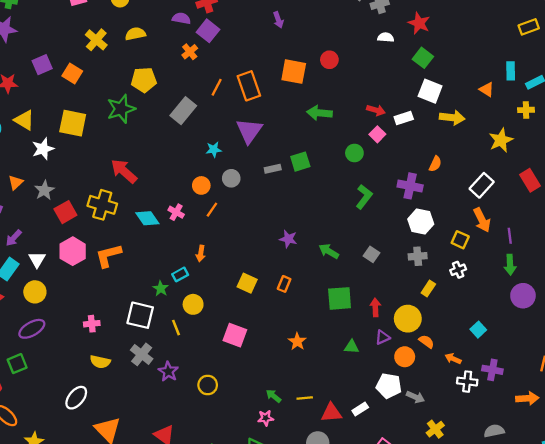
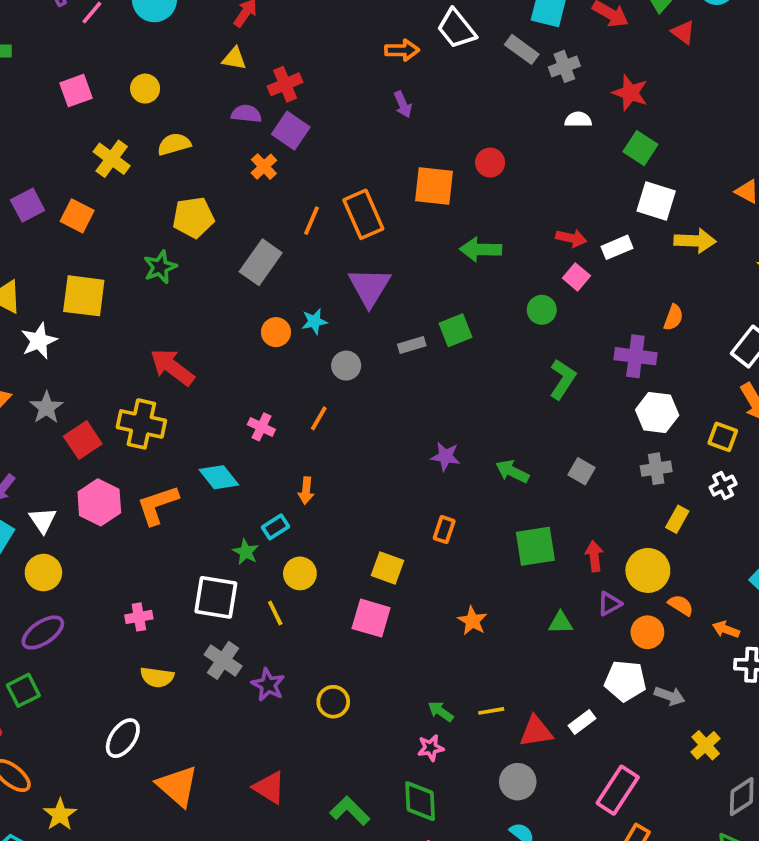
green star: (121, 109) -> (160, 267), size x0.7
orange circle: (201, 185) -> (276, 332), moved
cyan diamond: (147, 218) -> (219, 477), moved
yellow square: (247, 283) -> (387, 568), moved

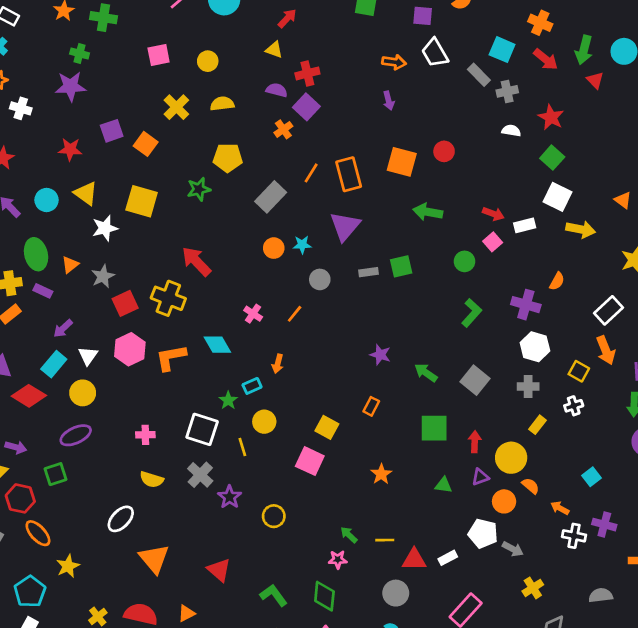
gray square: (582, 471) -> (475, 380), size x1.5

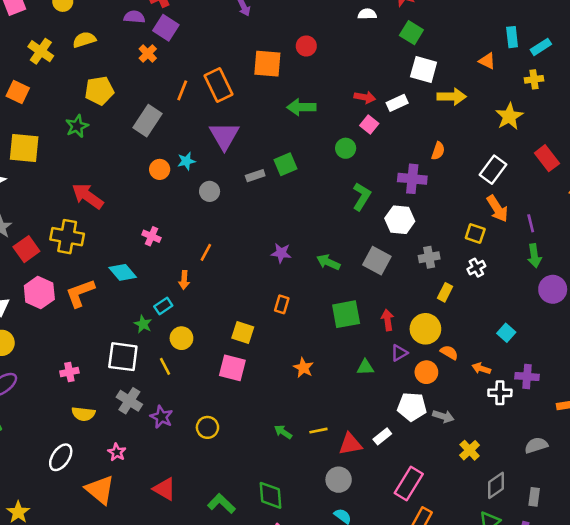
orange line: (295, 314) -> (206, 252), moved
white hexagon: (535, 347) -> (400, 220), moved
pink star: (338, 560) -> (117, 452), moved, turned -30

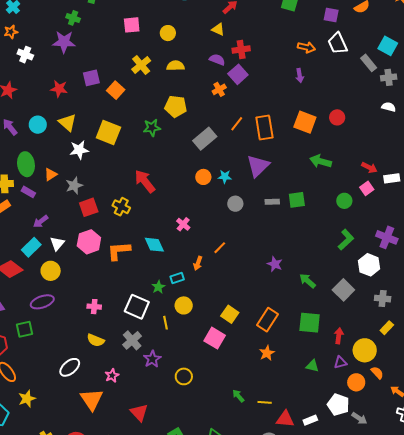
yellow cross: (67, 237) -> (121, 207), size x0.7
orange rectangle: (282, 304) -> (267, 320), moved, size x1.6

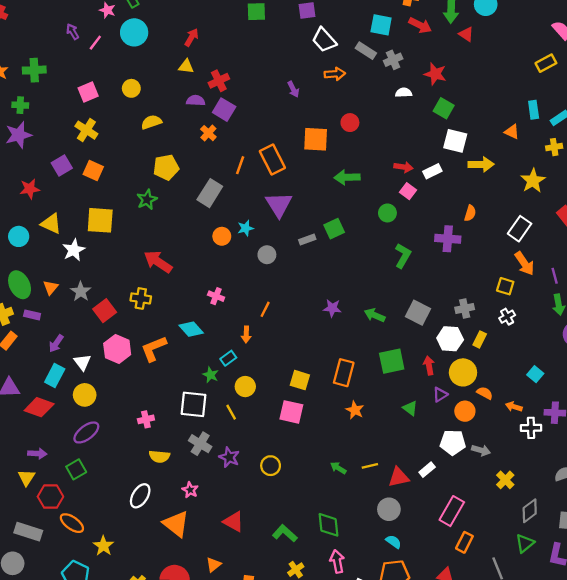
orange arrow: (306, 47) -> (335, 74), moved
yellow cross: (141, 65) -> (86, 130), moved
white hexagon: (369, 265) -> (450, 339), moved
green triangle: (312, 366) -> (410, 408), turned 40

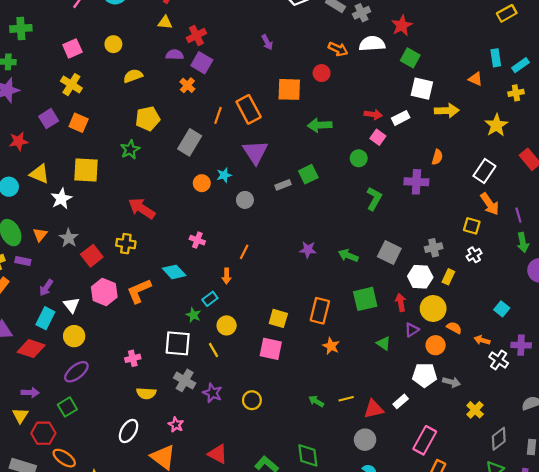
orange arrow: (335, 74) -> (338, 49), moved, turned 30
red star: (435, 74) -> (402, 25), turned 30
white semicircle: (404, 93) -> (372, 44), size x1.6
white cross: (531, 428) -> (499, 360), turned 36

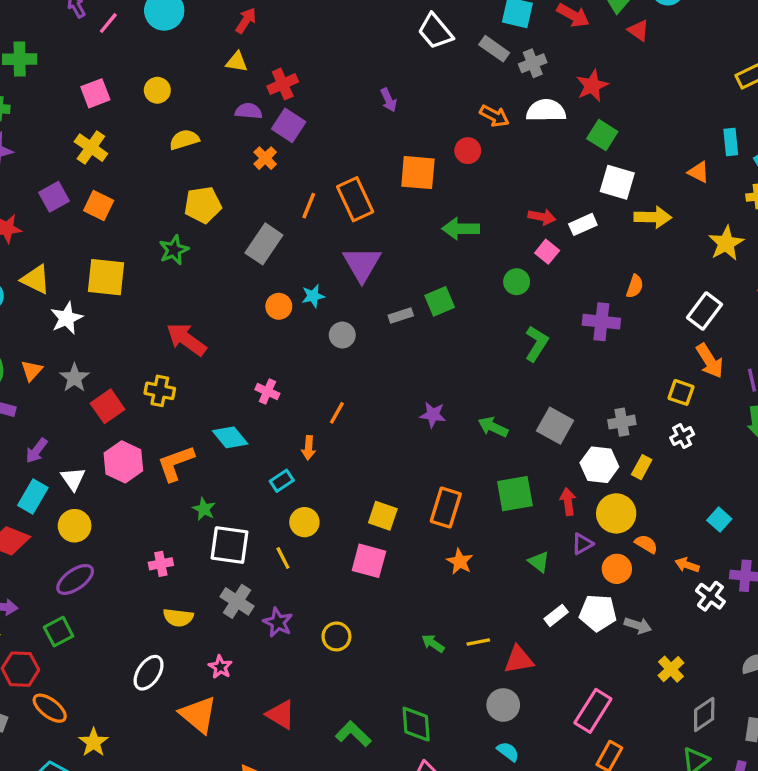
green star: (193, 315) -> (204, 509), moved
white rectangle: (401, 401) -> (556, 615), moved

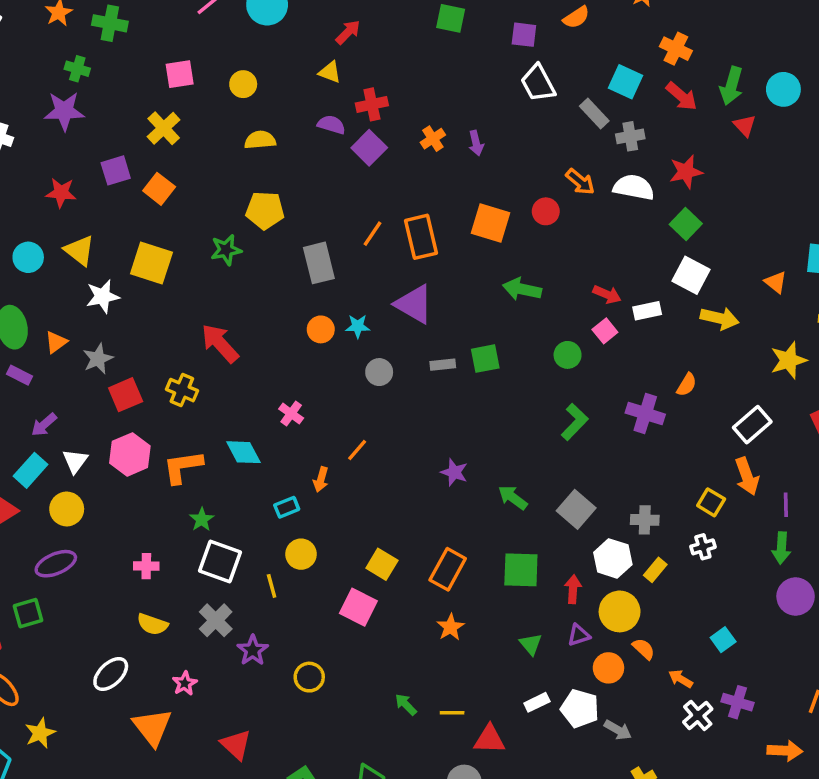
orange cross: (265, 158) -> (433, 139), moved
gray rectangle: (264, 244) -> (319, 263), turned -60
purple triangle: (362, 264) -> (414, 304), turned -42

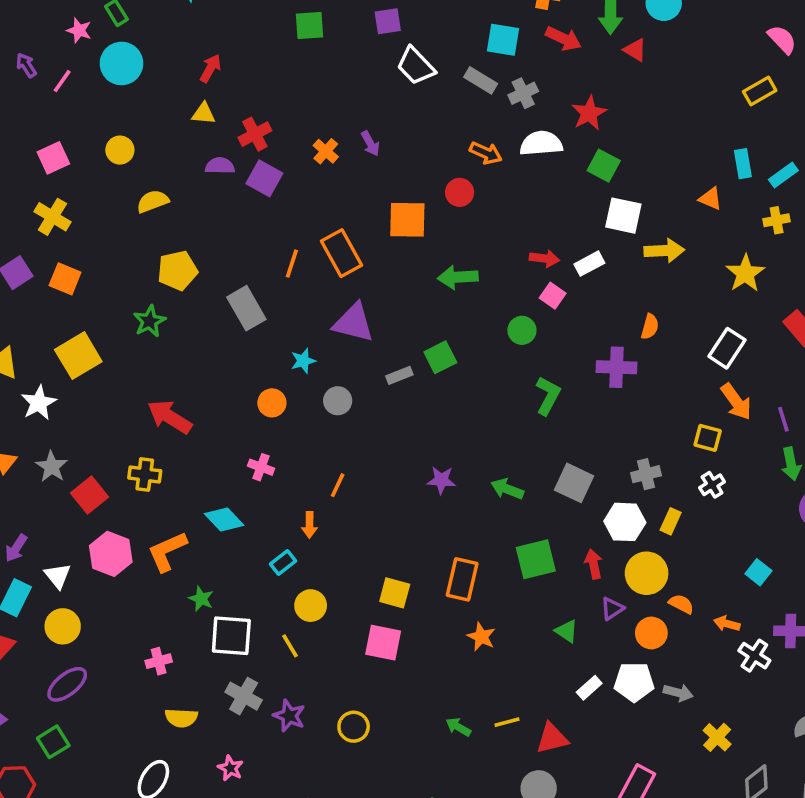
yellow square: (151, 263) -> (78, 356), turned -33
orange circle: (321, 329) -> (272, 403), moved

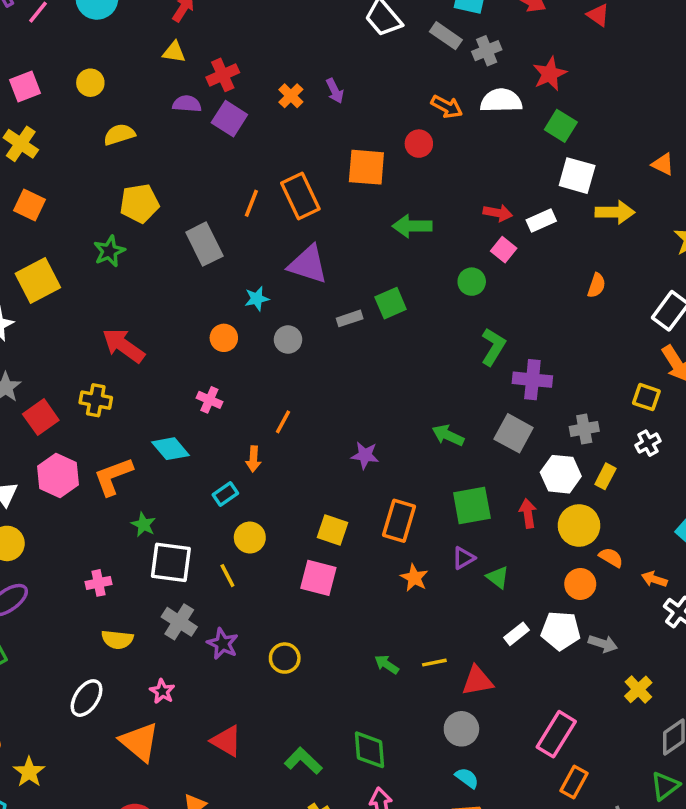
purple cross: (616, 367) -> (532, 380), moved
purple star: (441, 480) -> (365, 455), moved
purple triangle: (612, 609) -> (464, 558), moved

